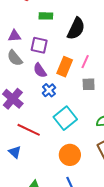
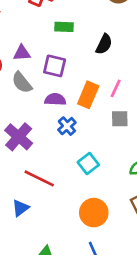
black semicircle: (76, 29) -> (104, 44), size x0.7
purple semicircle: (40, 70) -> (55, 99), turned 126
cyan square: (65, 118) -> (88, 164), size x0.7
blue triangle: (15, 152) -> (20, 208), turned 40

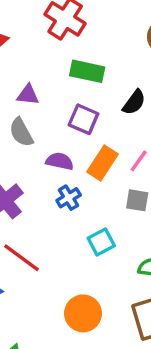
green rectangle: (64, 27) -> (87, 71), size x1.4
purple square: (55, 66) -> (84, 119), moved
cyan square: (88, 164) -> (101, 242), moved

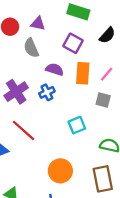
orange rectangle: (103, 163) -> (83, 73), turned -35
blue cross: (69, 198) -> (47, 92), moved

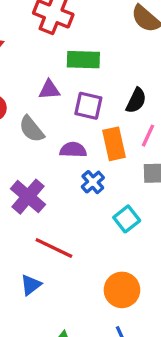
purple triangle: (38, 24) -> (49, 90), moved
black semicircle: (107, 35) -> (136, 100), moved
blue cross: (47, 92) -> (93, 182), moved

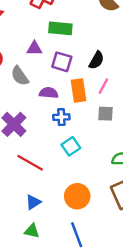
blue cross: (93, 182) -> (61, 117), turned 35
cyan square: (127, 219) -> (71, 146), moved
blue triangle: (31, 285) -> (33, 202), moved

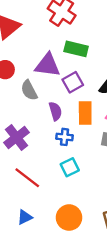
purple triangle: (34, 48) -> (47, 65), size x1.6
purple square: (62, 62) -> (73, 82), turned 36
purple semicircle: (49, 93) -> (55, 111), turned 60

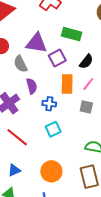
green rectangle: (76, 49) -> (72, 34), moved
purple semicircle: (55, 111) -> (32, 86), moved

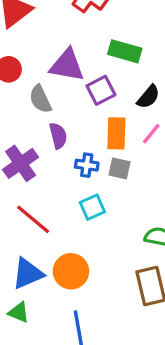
gray square: (86, 107) -> (120, 168), moved
blue triangle: (14, 170) -> (28, 274), size x1.5
orange circle: (51, 171) -> (71, 271), moved

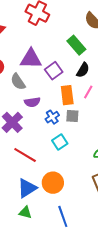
green rectangle: (125, 51) -> (76, 45), moved, turned 42
purple semicircle: (58, 136) -> (32, 102), turned 105
blue cross: (87, 165) -> (52, 117), turned -32

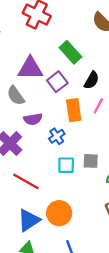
green rectangle: (76, 45) -> (70, 52), moved
gray square: (72, 116) -> (91, 161), moved
cyan square: (60, 142) -> (66, 165), turned 35

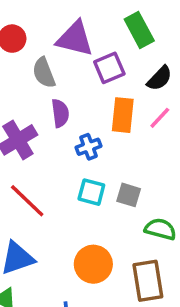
purple semicircle: (33, 119) -> (60, 113), turned -102
orange circle: (59, 213) -> (93, 264), moved

